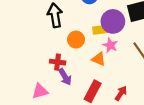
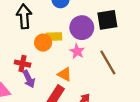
yellow rectangle: (101, 30) -> (54, 37), moved
orange triangle: (99, 59) -> (64, 74), moved

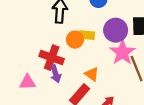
pink star: (77, 51) -> (122, 52), moved, size x1.6
red cross: (23, 64) -> (52, 58), size x1.5

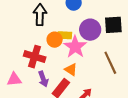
pink star: (122, 52) -> (75, 47), moved
purple arrow: (56, 74) -> (43, 79), moved

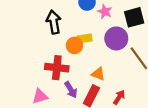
purple circle: (90, 30) -> (116, 38), moved
pink star: (75, 47) -> (105, 12), moved, size x0.6

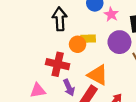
orange triangle: (98, 74) -> (98, 75), size x1.5

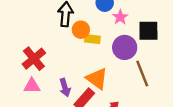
orange circle: (78, 44) -> (81, 30), moved
red cross: (58, 64) -> (34, 59), moved, turned 30

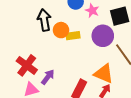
orange triangle: (97, 79) -> (104, 74), moved
purple arrow: (65, 87) -> (48, 77), moved, turned -112

